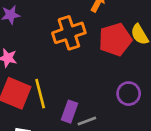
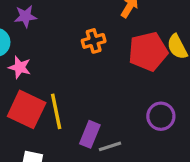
orange cross: (69, 33) -> (94, 41), size x0.6

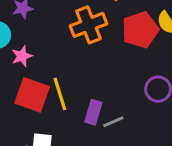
orange cross: (94, 41) -> (89, 25), size x1.6
pink star: (20, 67) -> (22, 56), turned -30

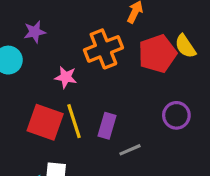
pink star: (22, 56) -> (66, 77), moved, turned 30
purple rectangle: (93, 112) -> (107, 126), moved

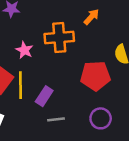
red pentagon: (157, 54) -> (95, 76), moved
purple circle: (176, 115) -> (101, 118), moved

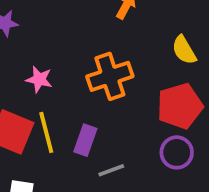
orange cross: (59, 37) -> (110, 76), moved
red pentagon: (95, 76) -> (180, 106), moved

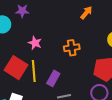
orange cross: (110, 76) -> (72, 48), size x0.7

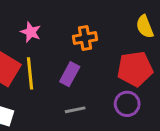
purple rectangle: (53, 78) -> (70, 74), moved

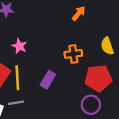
orange cross: (85, 38) -> (73, 54), moved
gray line: (75, 110) -> (16, 103), moved

